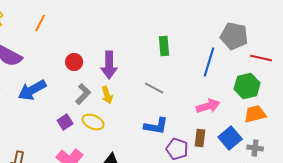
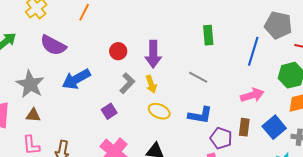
yellow ellipse: (93, 122) -> (159, 111), moved

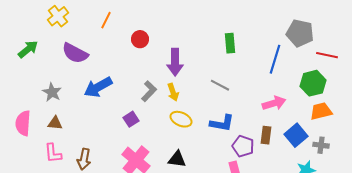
red circle: (118, 51) -> (140, 39), moved
gray star: (30, 84) -> (52, 92), size x0.7

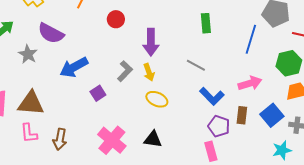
gray star: (52, 92) -> (28, 54), moved
purple square: (131, 119) -> (98, 93), moved
brown triangle: (55, 123) -> (31, 103), size x1.8
blue L-shape: (222, 123) -> (212, 96), moved, turned 35

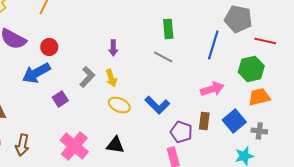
red circle: (116, 19) -> (49, 47), moved
purple arrow: (151, 42) -> (113, 48), size x0.6
gray line: (196, 65) -> (163, 57), moved
blue L-shape: (212, 96) -> (157, 105), moved

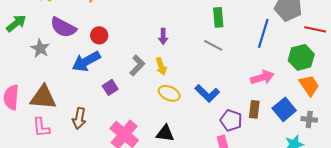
orange trapezoid: (259, 97) -> (309, 85), turned 70
brown arrow: (22, 145) -> (79, 118), moved

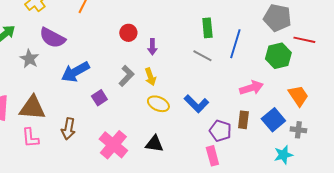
blue line: (263, 33) -> (235, 44), moved
red circle: (99, 35) -> (128, 33), moved
green hexagon: (301, 57) -> (278, 56), moved

